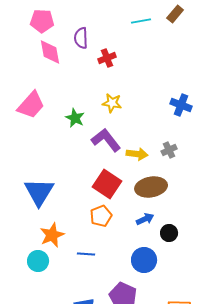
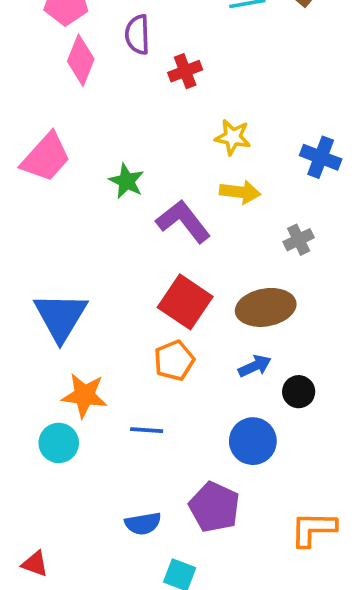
pink diamond: (50, 52) -> (81, 60), turned 32
yellow star: (112, 103) -> (233, 137), moved
yellow arrow: (137, 154) -> (240, 192), moved
orange star: (52, 235) -> (84, 395), turned 30

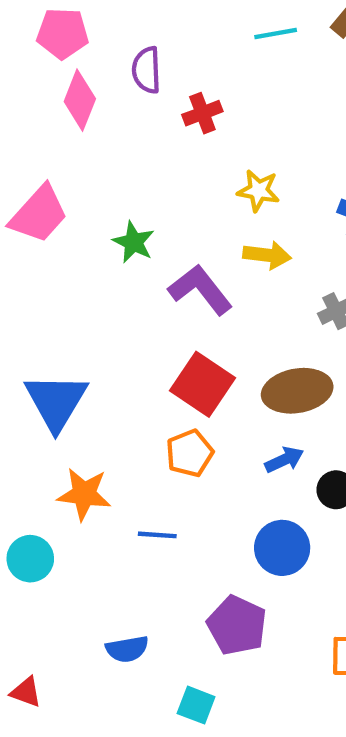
cyan circle: (59, 443) -> (30, 559), moved
blue semicircle: (143, 524) -> (127, 649), moved

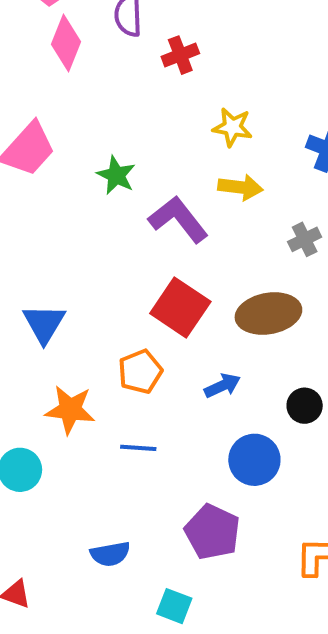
blue triangle: (56, 402) -> (44, 324), size x0.7
orange pentagon: (190, 453) -> (140, 372), moved
blue arrow: (284, 460) -> (222, 386), moved

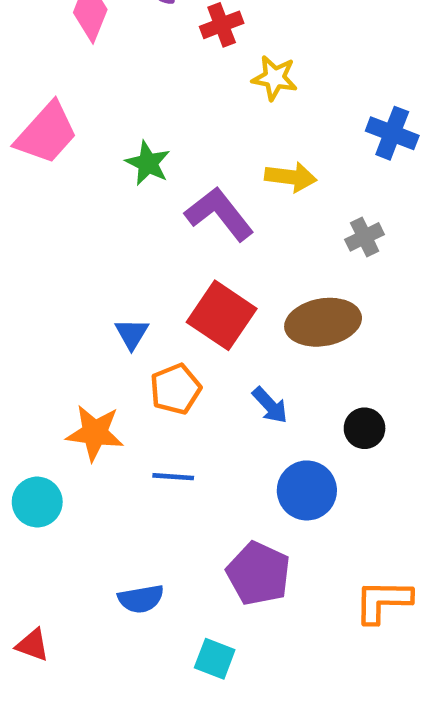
yellow star: (232, 127) -> (275, 78), moved
blue triangle: (44, 324) -> (132, 334), moved, size x0.7
blue arrow: (222, 386) -> (270, 405), turned 72

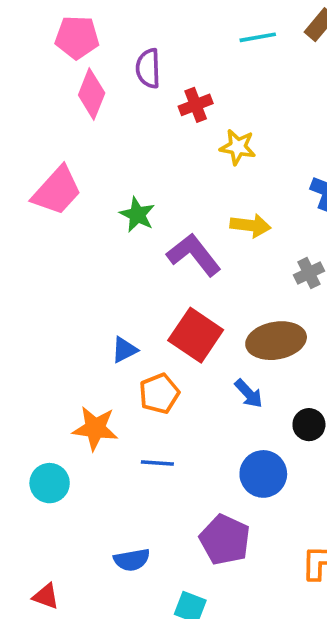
blue triangle: (132, 334) -> (124, 350), turned 32
blue arrow: (270, 405) -> (249, 394), moved

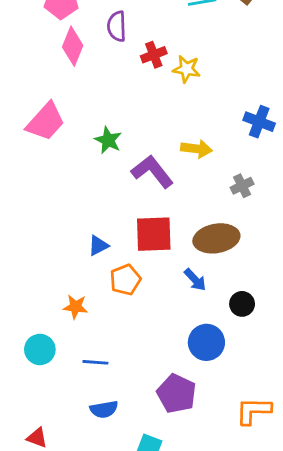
yellow star: (238, 147) -> (187, 69), moved
red square: (196, 335) -> (154, 234), turned -36
orange star: (95, 428) -> (75, 307), size x0.7
blue line: (157, 463) -> (95, 362), moved

